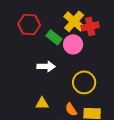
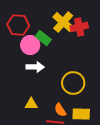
pink circle: (73, 44) -> (30, 45), moved

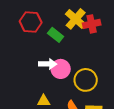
pink circle: (30, 45) -> (61, 69), moved

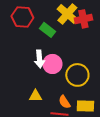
white arrow: (48, 64) -> (39, 59), turned 84

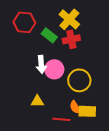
red cross: (83, 19) -> (71, 39), moved
orange semicircle: (64, 102) -> (75, 107), moved

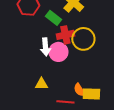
red cross: (71, 39) -> (65, 35), moved
yellow circle: (79, 80) -> (83, 39), moved

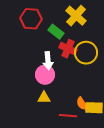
red cross: (65, 35) -> (68, 49), turned 36
pink circle: (58, 52) -> (45, 75), moved

